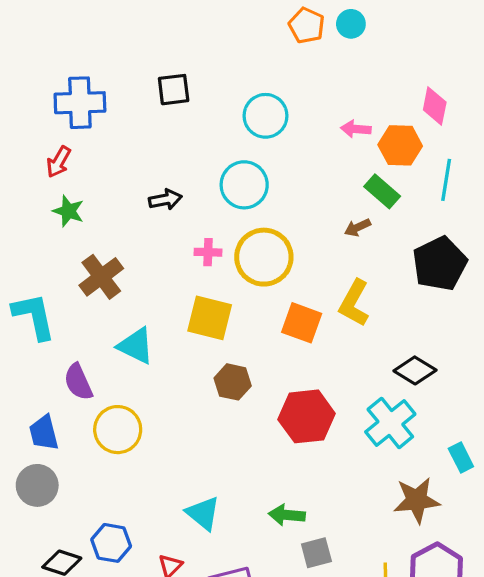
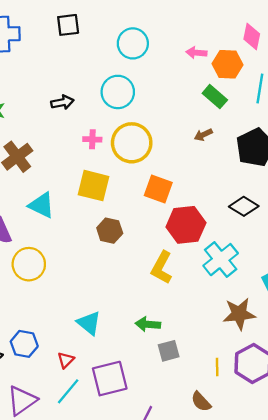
brown arrow: (357, 228) -> (203, 135), moved
yellow L-shape: (354, 303) -> (162, 268), moved
black diamond: (415, 370) -> (244, 206), moved
red hexagon: (307, 416) -> (186, 225), moved

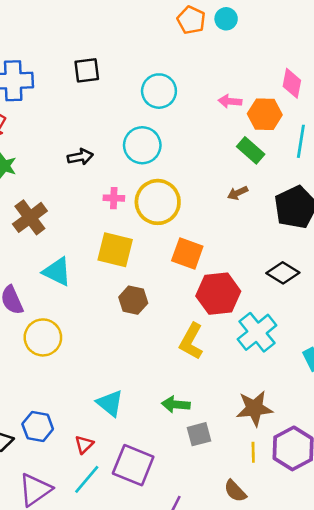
brown star: (239, 314) -> (254, 408), moved
purple square: (110, 379) -> (133, 465), turned 36

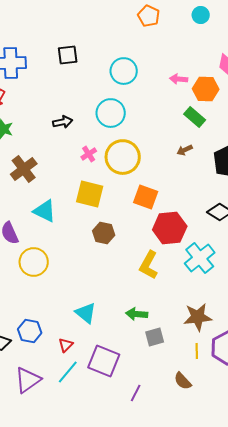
cyan circle: (226, 19) -> (201, 15), moved
pink cross: (114, 198) -> (89, 154), turned -35

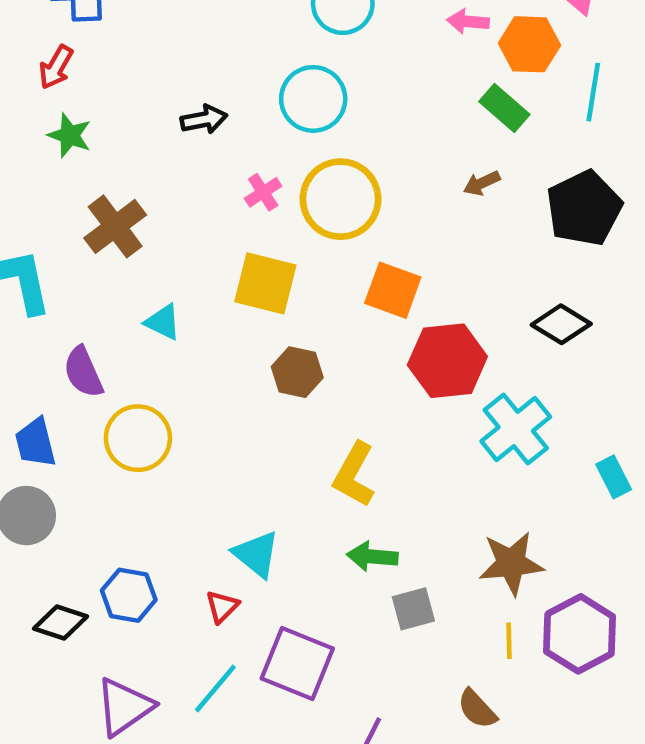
cyan triangle: (45, 211) -> (163, 322), size x0.7
yellow L-shape: (149, 265) -> (354, 475), moved
red triangle: (66, 345) -> (222, 607), moved

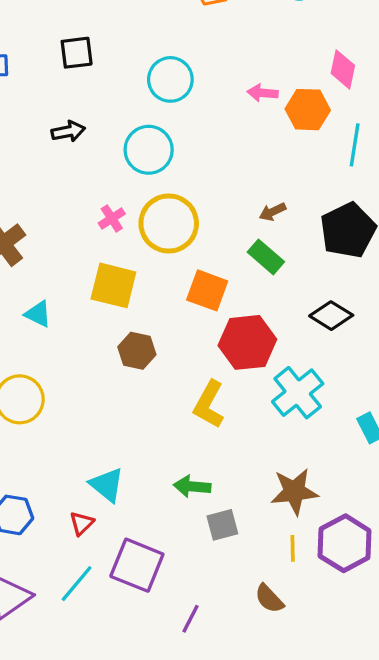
green rectangle: (504, 108) -> (266, 257), moved
black arrow: (204, 119) -> (68, 131), moved
yellow L-shape: (354, 475) -> (209, 404), moved

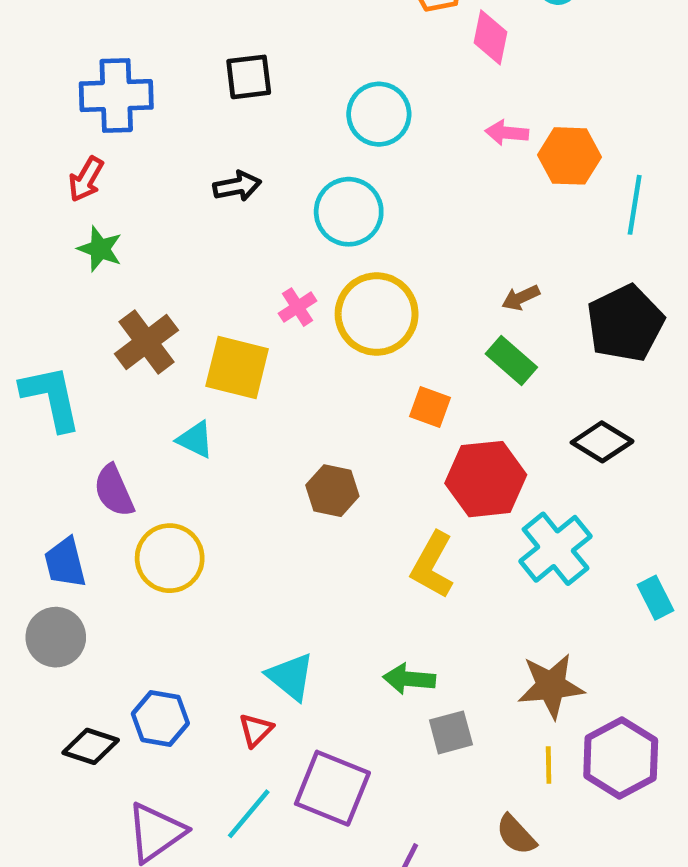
pink diamond: (343, 69) -> (490, 37), moved
yellow square: (113, 285) -> (237, 367), moved
orange square: (207, 290) -> (430, 407), size x0.7

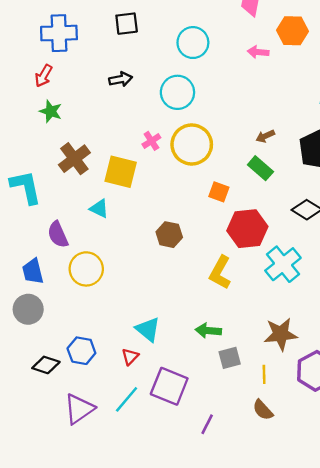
orange hexagon: (569, 156) -> (292, 31), moved
yellow line: (549, 765) -> (264, 374), moved

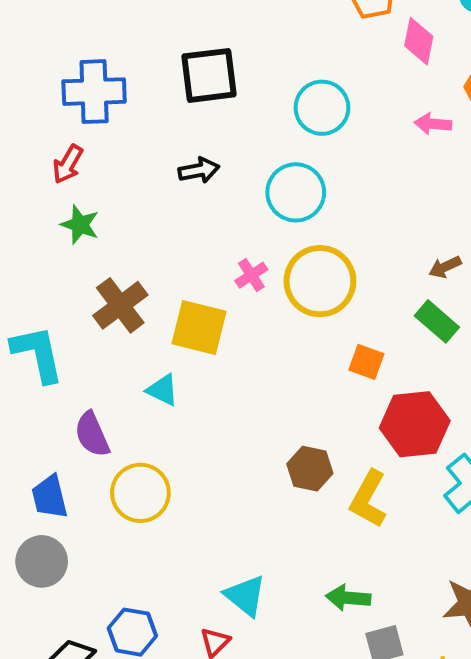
black square: (127, 24) -> (209, 75), size x1.4
brown hexagon: (169, 235) -> (310, 469), moved

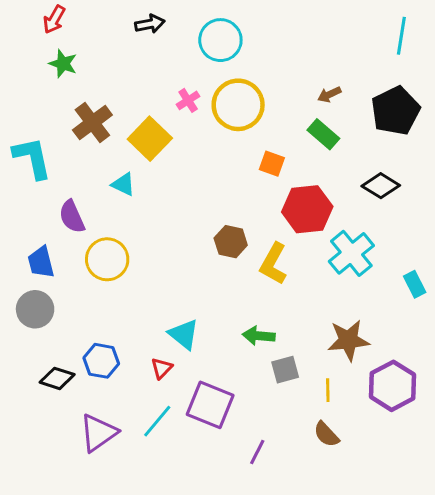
yellow square: (199, 328) -> (150, 139), turned 30

